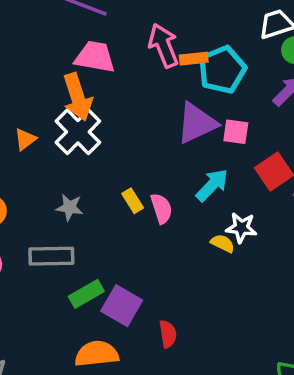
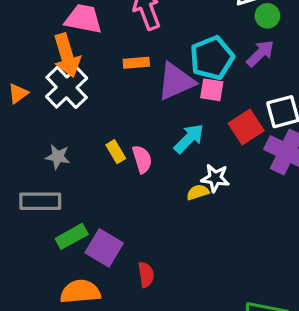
orange rectangle: (194, 59) -> (136, 63), moved
cyan pentagon: (222, 70) -> (212, 58), moved
yellow semicircle: (223, 243) -> (198, 192), turned -45

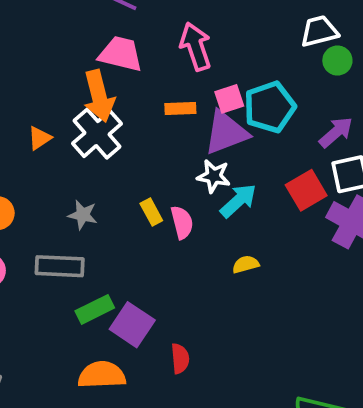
purple arrow: (260, 53) -> (336, 132), moved
pink square: (212, 90) -> (229, 99), moved, turned -30
white star: (215, 178) -> (214, 176), moved

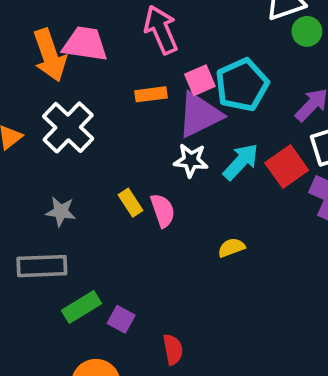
orange arrow: (99, 96) -> (50, 55), moved
cyan arrow: (238, 201) -> (241, 162), moved
purple square: (132, 325) -> (121, 319), size x0.6

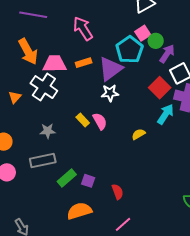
green circle: (307, 31) -> (156, 41), moved
pink trapezoid: (85, 44) -> (55, 64), moved
pink square: (200, 80) -> (143, 33), moved
cyan arrow: (241, 162) -> (166, 114), moved

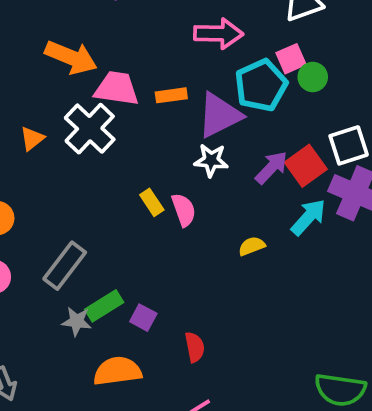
pink arrow: (83, 28) -> (218, 34), moved, turned 115
orange arrow: (28, 51) -> (71, 57), turned -48
purple arrow: (167, 54) -> (271, 168), moved
gray star: (48, 131) -> (77, 321), moved
gray rectangle: (43, 161) -> (65, 266), turned -50

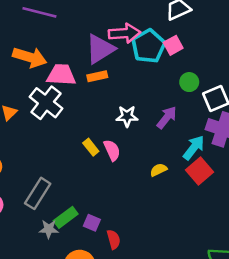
green circle: (313, 77) -> (189, 82), moved
cyan pentagon: (261, 85) -> (148, 46), moved
purple triangle: (219, 115) -> (100, 49), moved
red square: (306, 166) -> (199, 171), moved
red semicircle: (195, 347) -> (114, 239), moved

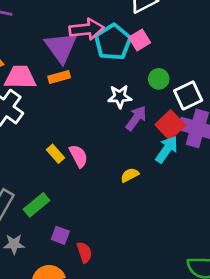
purple triangle: (100, 49) -> (61, 47), turned -32
white star: (127, 116) -> (120, 97), moved
red square: (199, 171) -> (170, 125), moved
green rectangle: (66, 217) -> (37, 205), moved

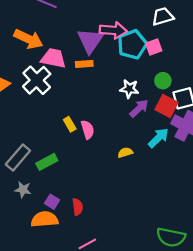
red square: (170, 125) -> (166, 106), moved, turned -30
purple square: (60, 235) -> (52, 202), moved

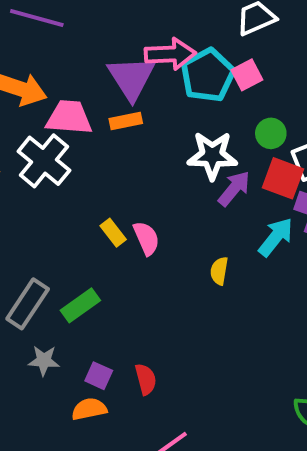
white star: (129, 89) -> (212, 155), size x1.4
yellow semicircle: (125, 152) -> (219, 271), turned -56
orange semicircle: (45, 219) -> (89, 409), size x0.7

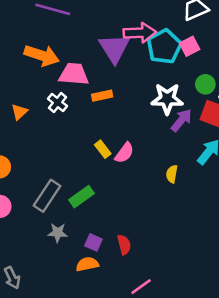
orange rectangle: (126, 121) -> (102, 96), moved
white cross: (44, 161) -> (58, 102), size x0.6
pink semicircle: (146, 238) -> (124, 153), turned 60

